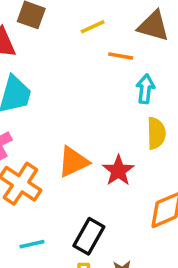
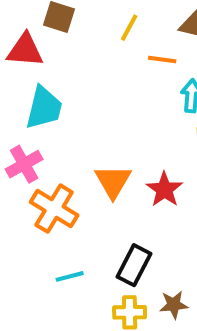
yellow line: (93, 27) -> (129, 28), turned -35
orange triangle: (73, 162) -> (113, 181), turned -32

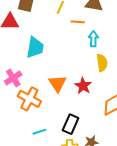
cyan trapezoid: (44, 108) -> (35, 47), moved

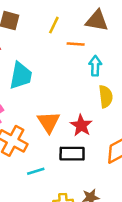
black rectangle: (71, 124) -> (72, 154), moved, turned 66
cyan line: (39, 132) -> (36, 171), moved

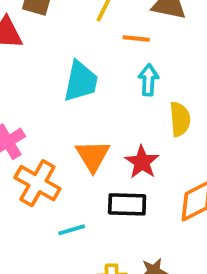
cyan arrow: (95, 66) -> (148, 80), moved
cyan trapezoid: (21, 76) -> (81, 81), moved

